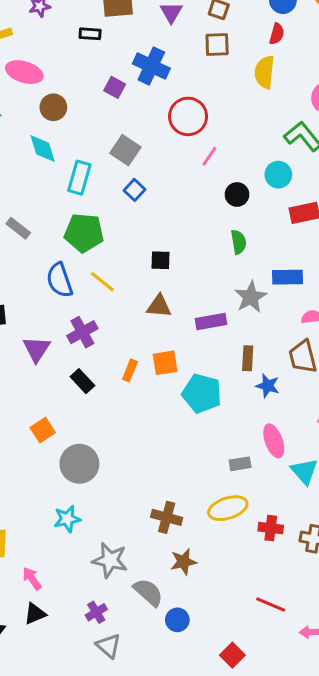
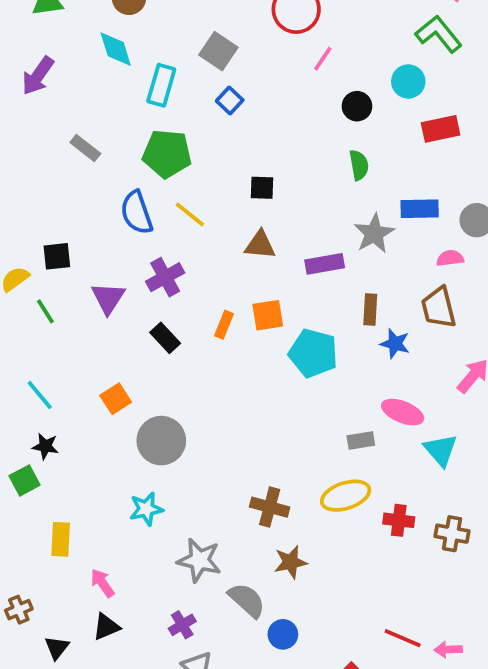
pink ellipse: (274, 441) -> (403, 412), turned -48
red line: (271, 605) -> (403, 638), moved

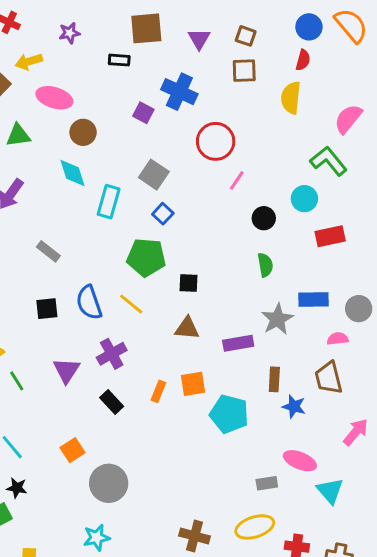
green pentagon: (167, 154) -> (146, 257), moved
black square: (57, 256) -> (47, 309), moved

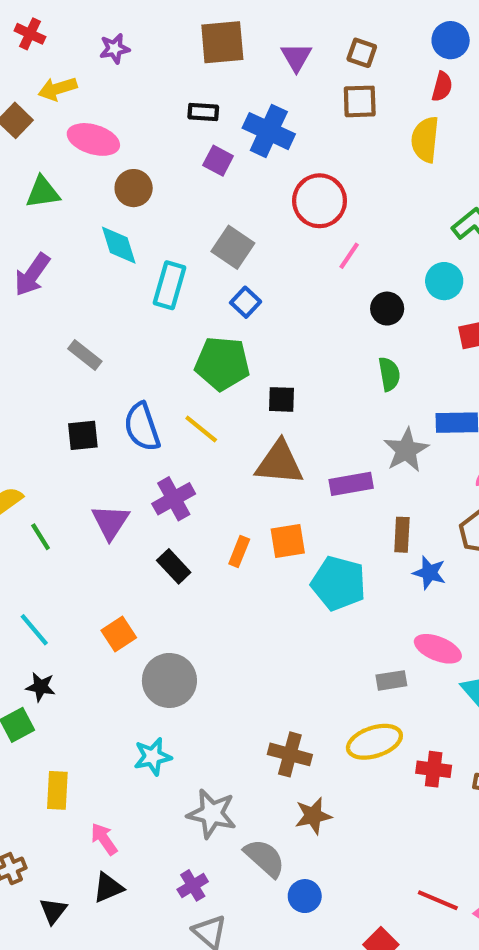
black rectangle: (119, 60) -> (203, 112), moved
brown triangle: (187, 328) -> (279, 463), size x1.4

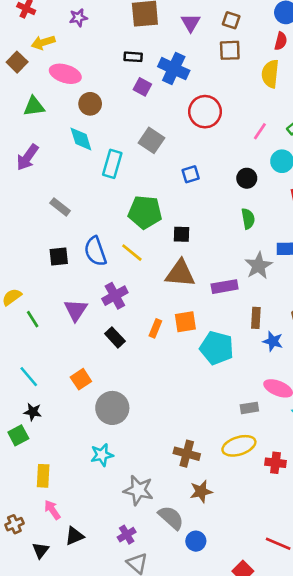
pink line: (349, 256) -> (260, 131), moved
blue square: (246, 302) -> (191, 174), moved, turned 30
pink arrow: (104, 839) -> (52, 510), moved

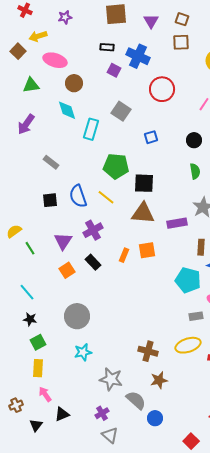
black square: (181, 234) -> (144, 183), size x1.5
cyan pentagon: (217, 348) -> (188, 280), moved
orange square: (81, 379) -> (67, 270), moved
gray circle: (112, 408) -> (77, 316), moved
green square: (18, 435) -> (38, 342), moved

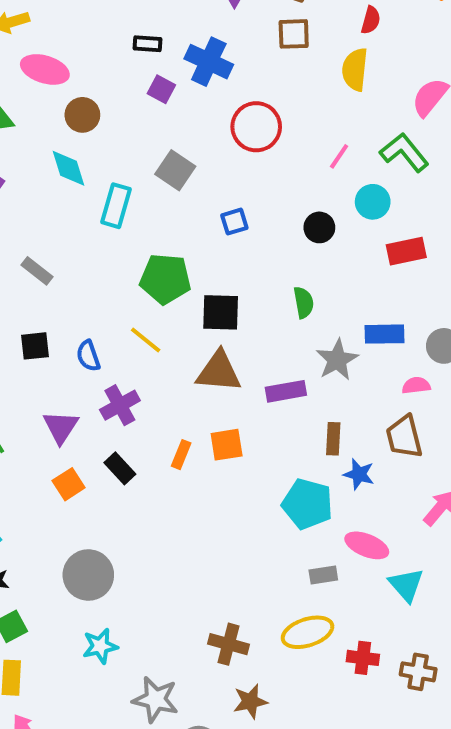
green semicircle: (195, 171) -> (304, 302), moved
blue semicircle: (78, 196) -> (88, 356), moved, size x0.7

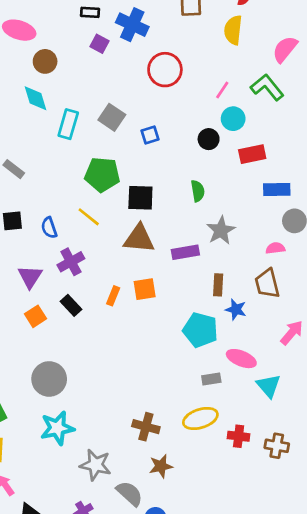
gray square: (175, 170) -> (112, 117), moved
cyan circle: (373, 202) -> (233, 119), moved
red rectangle: (406, 251) -> (252, 154), moved
blue rectangle: (385, 334) -> (277, 190), moved
cyan star: (100, 646) -> (57, 428), size x1.4

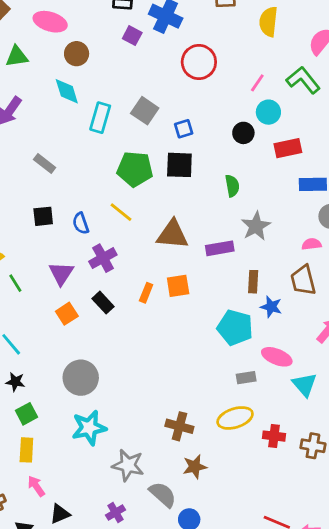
black square: (140, 198) -> (179, 165), moved

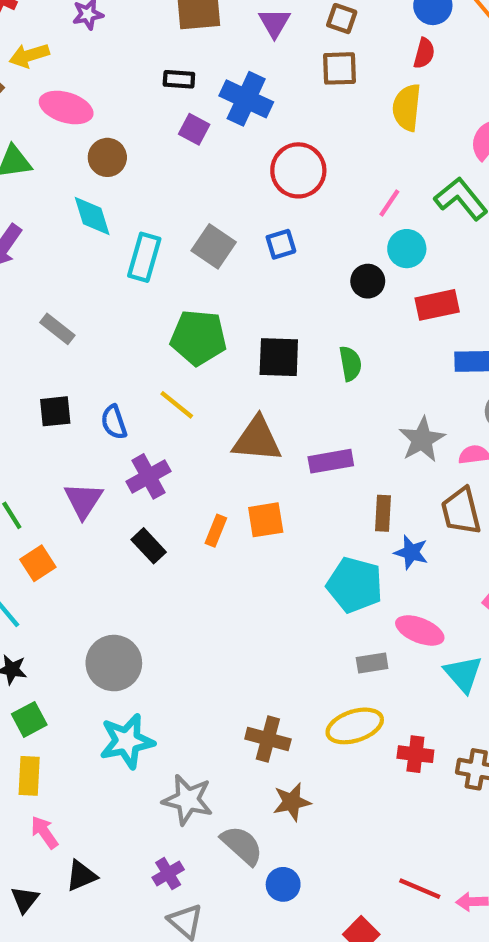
blue square: (184, 129) -> (281, 244), moved
black square: (179, 165) -> (279, 357), moved
gray star: (256, 226) -> (422, 440), moved
orange square: (67, 314) -> (38, 563), moved

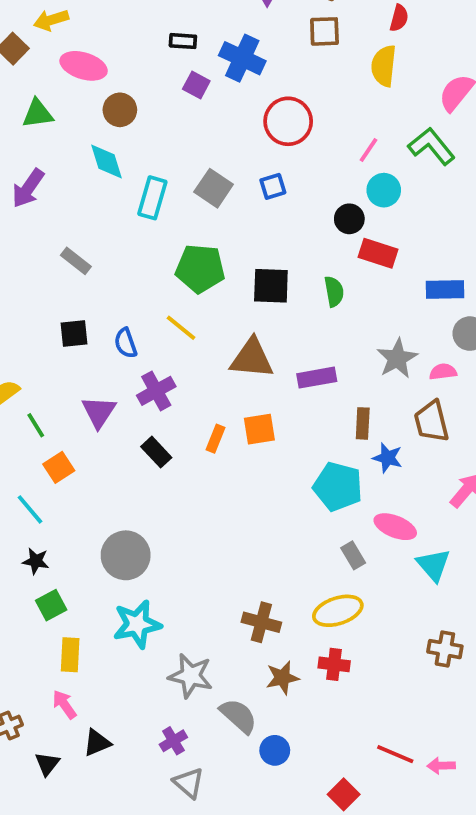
red rectangle: (437, 305) -> (378, 253), moved, turned 30
gray rectangle: (372, 663) -> (353, 555), turned 68
red cross: (415, 754) -> (334, 664), moved
yellow rectangle: (29, 776) -> (70, 655), moved

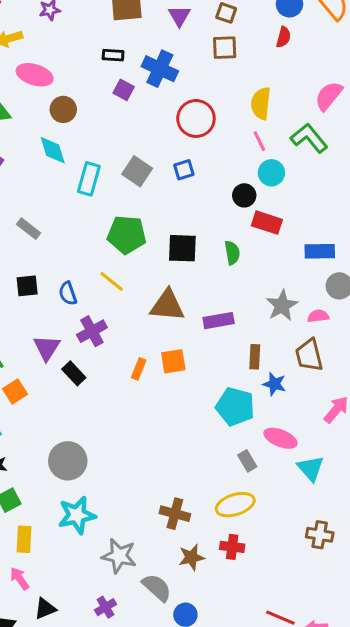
yellow semicircle: (384, 66) -> (261, 103), moved
pink line: (368, 150) -> (259, 141), turned -60
black rectangle: (156, 452) -> (74, 373), moved

